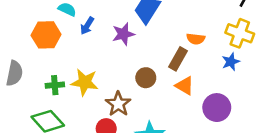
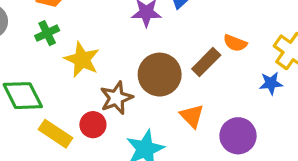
brown circle: (146, 78) -> (160, 75), size x1.6
green cross: (55, 85) -> (47, 33), moved, turned -36
orange triangle: (185, 86) -> (192, 116), moved

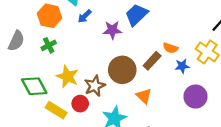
yellow star: (82, 60) -> (67, 77), moved
blue star: (271, 83) -> (182, 66), moved
purple circle: (238, 136) -> (196, 97), moved

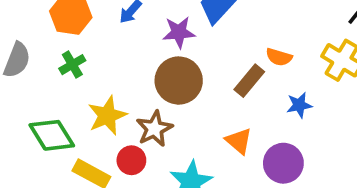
blue star: (182, 66) -> (299, 105), moved
brown circle: (122, 70) -> (179, 81), moved
yellow star: (67, 77) -> (107, 116), turned 30
purple circle: (196, 97) -> (283, 163), moved

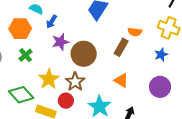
purple star: (179, 32) -> (60, 42), moved
blue star: (299, 105) -> (161, 55), moved
purple circle: (283, 163) -> (160, 87), moved

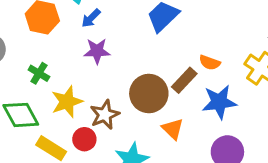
brown circle: (84, 54) -> (149, 94), moved
green cross: (26, 55) -> (39, 73), moved, turned -32
blue star: (161, 55) -> (219, 102), moved, size x1.6

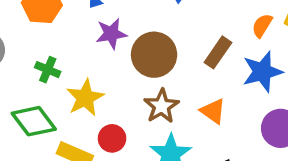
orange semicircle: (210, 63) -> (262, 26), moved, turned 110
brown circle: (149, 94) -> (154, 55), moved
brown star: (105, 115) -> (161, 106), moved

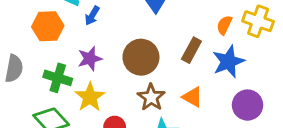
purple star: (111, 34) -> (90, 59), moved
green cross: (48, 70) -> (58, 78), size x1.4

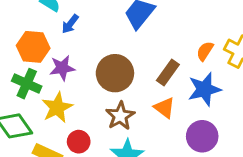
orange hexagon: (48, 26) -> (33, 47), moved
orange triangle: (192, 97) -> (164, 108), moved
purple circle: (248, 105) -> (202, 136), moved

